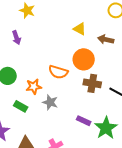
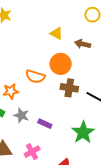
gray star: (50, 102) -> (21, 115), moved
purple rectangle: (84, 121) -> (45, 124), moved

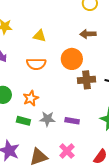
yellow triangle: (56, 33) -> (40, 36), moved
orange semicircle: (35, 77) -> (36, 64), moved

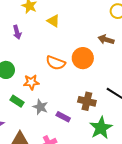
yellow triangle: (40, 36) -> (53, 21), moved
orange semicircle: (36, 64) -> (56, 63), moved
brown cross: (86, 80) -> (87, 101), moved

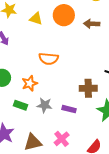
orange circle: (83, 58) -> (64, 15), moved

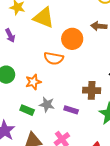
orange circle: (64, 15) -> (72, 39), moved
yellow triangle: (36, 19) -> (44, 18), size x1.6
green rectangle: (20, 105) -> (27, 110), moved

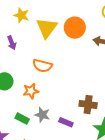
yellow triangle: (44, 18) -> (47, 28), turned 40
orange circle: (72, 39) -> (75, 28), moved
orange semicircle: (54, 58) -> (42, 66), moved

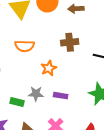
orange star: (31, 91) -> (49, 68), moved
brown cross: (88, 105) -> (70, 42), moved

